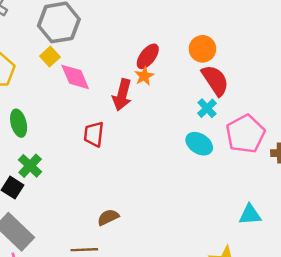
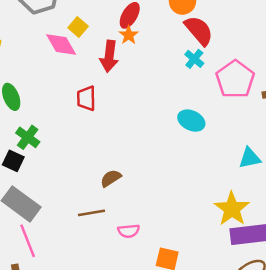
yellow square: (50, 57) -> (78, 27), moved
cyan ellipse: (199, 144) -> (191, 121), moved

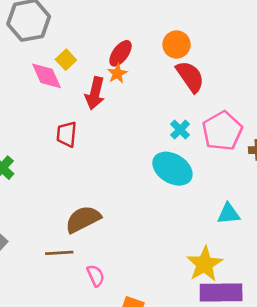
cyan cross: (194, 59) -> (180, 130), moved
cyan ellipse: (191, 121) -> (172, 169), size x1.4
brown semicircle: (111, 178) -> (83, 219), size x1.6
pink semicircle: (129, 231) -> (96, 276), turned -115

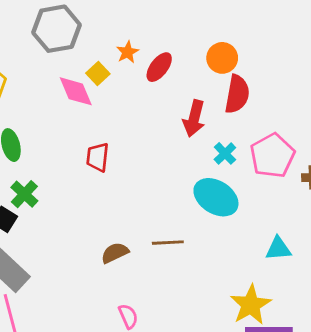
orange star: (117, 74) -> (128, 52), moved
red semicircle: (190, 77) -> (237, 94), turned 44
red arrow: (95, 93) -> (194, 118), moved
brown semicircle: (83, 219) -> (115, 253), size x0.7
brown line: (59, 253) -> (168, 243), moved

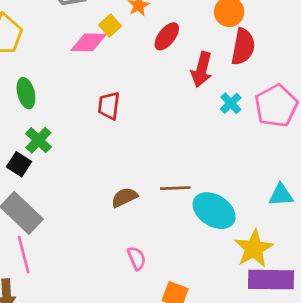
red ellipse: (159, 67) -> (167, 36), moved
pink diamond: (76, 91) -> (89, 42), turned -66
cyan ellipse: (216, 197) -> (214, 211), moved

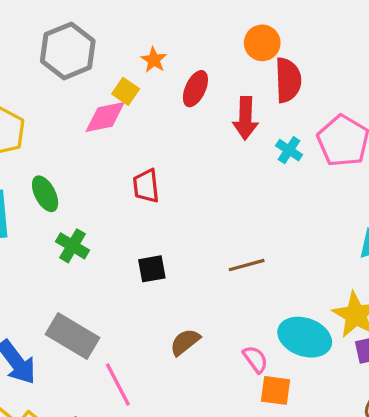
black square: (19, 164) -> (152, 269), moved, turned -30
brown semicircle: (124, 197) -> (185, 342), moved
cyan ellipse: (214, 211) -> (305, 337), moved
pink line: (24, 255) -> (118, 384), moved
pink semicircle: (137, 258) -> (255, 359), moved

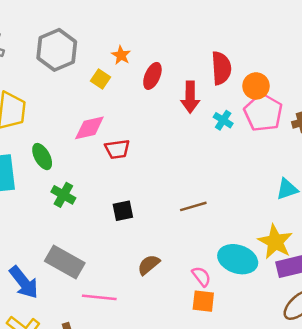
orange circle: (262, 43) -> (256, 86), moved
pink diamond: (105, 117) -> (89, 128), moved
red trapezoid: (146, 186) -> (117, 149), turned -90
pink line: (118, 384) -> (99, 297), turned -56
orange square: (276, 390) -> (203, 301), moved

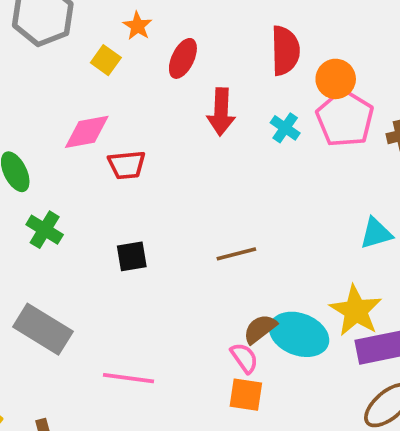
red arrow: (190, 97) -> (221, 112), moved
brown semicircle: (149, 265) -> (260, 329), moved
pink line: (99, 297) -> (128, 378), moved

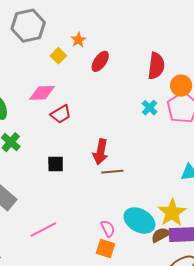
red arrow: (221, 112) -> (101, 152), moved
red trapezoid: (127, 165) -> (61, 114), turned -35
brown semicircle: (260, 329) -> (161, 235), moved
pink line: (128, 378) -> (43, 230), turned -44

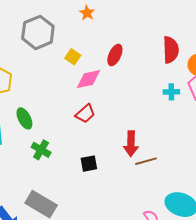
orange star: (78, 40) -> (87, 13), moved
pink diamond: (42, 93) -> (88, 79), moved
cyan cross: (150, 108) -> (171, 92), turned -35

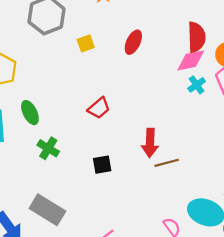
yellow square: (73, 57) -> (86, 43), turned 35
pink diamond: (88, 79) -> (191, 60), moved
cyan cross: (171, 92) -> (197, 85), turned -35

